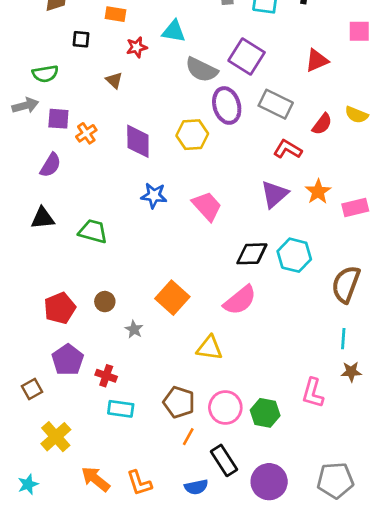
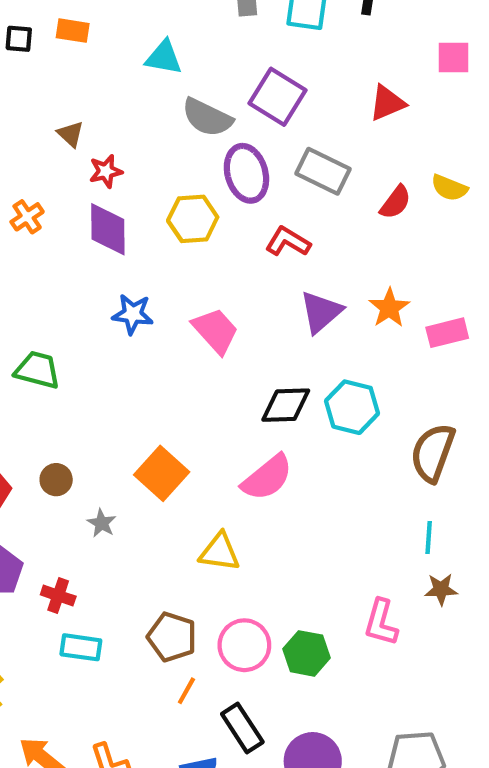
black square: (81, 39) -> (19, 39), moved
red star: (137, 47) -> (106, 171), moved
red L-shape: (288, 149) -> (288, 242), moved

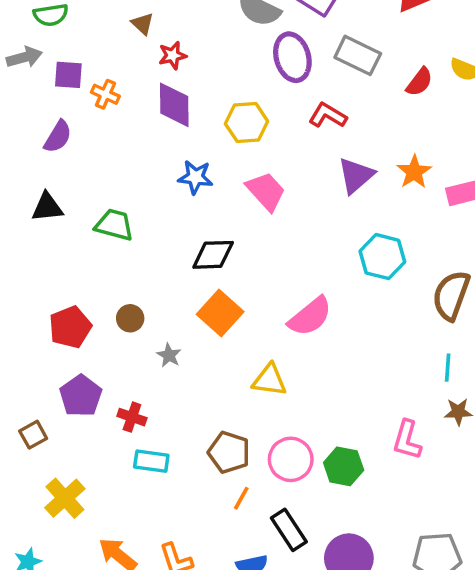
orange cross: (27, 217) -> (105, 94), turned -32
yellow hexagon: (193, 219) -> (247, 122), moved
black diamond: (286, 405) -> (213, 255), moved

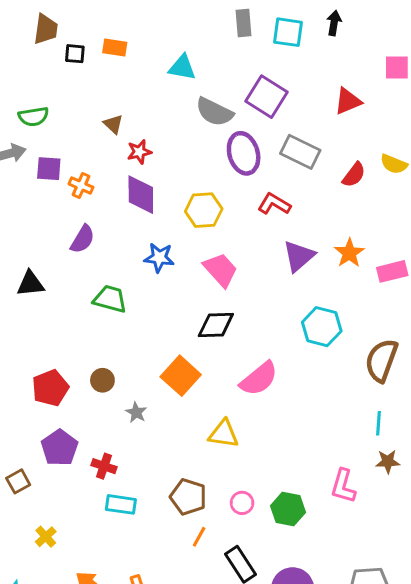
purple semicircle: (58, 137) -> (83, 239), moved
green trapezoid: (114, 225) -> (110, 299), moved
black diamond: (213, 255) -> (216, 325), moved
pink circle: (291, 459) -> (242, 503), size x0.6
yellow cross: (65, 498) -> (46, 537), size x0.6

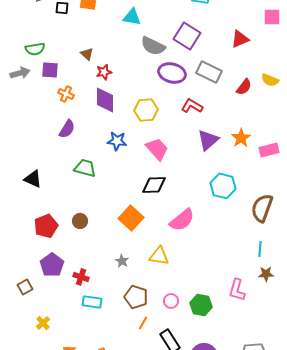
purple ellipse: (244, 153) -> (172, 73), turned -60
purple square: (49, 169) -> (50, 70), moved
black triangle: (30, 284) -> (33, 179), moved, turned 30
gray star: (136, 412) -> (122, 261), moved

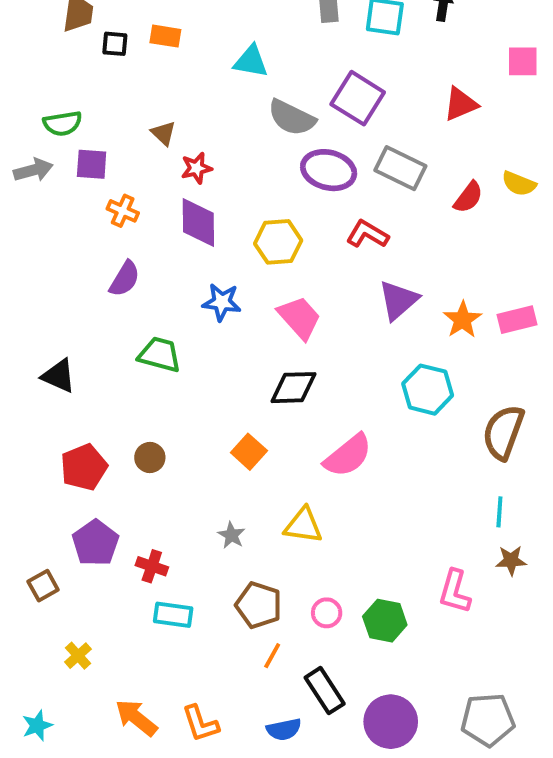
orange star: (241, 138) -> (463, 320), moved
orange square: (131, 218) -> (249, 452), size x0.7

